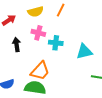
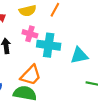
cyan cross: (56, 43) -> (49, 45), size x1.5

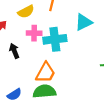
cyan triangle: (79, 55) -> (84, 22), moved

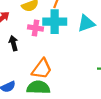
cyan cross: (55, 39) -> (55, 22), moved

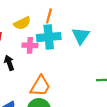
cyan triangle: (86, 23) -> (81, 36), turned -30

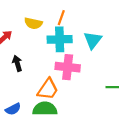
yellow semicircle: (22, 23) -> (33, 23), turned 35
pink cross: (30, 45) -> (68, 67), moved, size x1.5

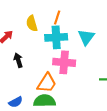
yellow semicircle: (33, 23) -> (32, 23), turned 63

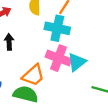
cyan triangle: (86, 37) -> (77, 62), moved

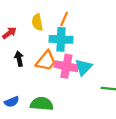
orange trapezoid: (33, 75) -> (46, 61), moved

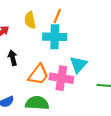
orange trapezoid: (46, 61) -> (38, 75), moved
pink cross: (66, 66) -> (61, 78), moved

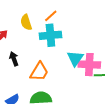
orange line: (57, 16) -> (51, 16), turned 32
pink cross: (61, 78) -> (89, 65), moved

